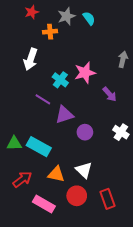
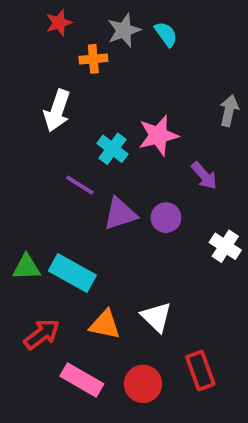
purple circle: (85, 132) -> (166, 218), moved
red circle: (77, 196) -> (143, 384), moved

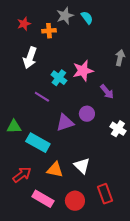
red star: (59, 23) -> (24, 24), moved
purple triangle: (120, 214) -> (65, 123), moved
green triangle: (26, 267) -> (14, 127), moved

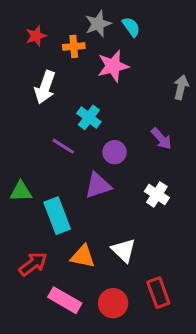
pink star: (83, 71) -> (113, 66), moved
purple circle: (87, 114) -> (115, 152), moved
white cross: (118, 129) -> (157, 194), moved
cyan rectangle: (38, 143) -> (57, 216), turned 40

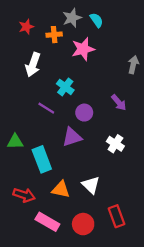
red arrow: (33, 264) -> (24, 195), turned 55

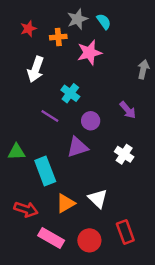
orange triangle: (61, 189) -> (65, 203), turned -42

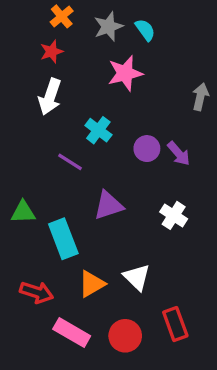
red star: (28, 29) -> (52, 52), moved
orange cross: (58, 37) -> (62, 16), moved, turned -35
purple circle: (91, 121) -> (147, 149), moved

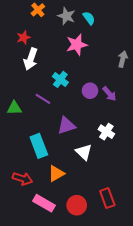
gray star: (108, 27) -> (66, 16), turned -30
red star: (52, 52) -> (24, 38), moved
green triangle: (23, 212) -> (14, 108), moved
white triangle: (137, 277) -> (84, 152), moved

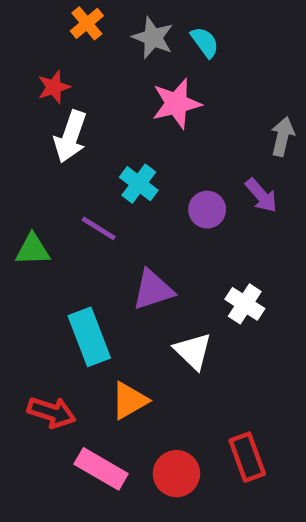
purple arrow: (109, 94) -> (261, 195), moved

